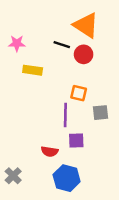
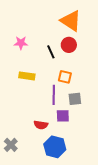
pink star: (17, 43) -> (21, 43), moved
black line: (62, 45) -> (51, 52), moved, turned 48
yellow rectangle: (33, 70) -> (27, 76), moved
gray square: (101, 113) -> (75, 99), moved

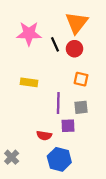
orange triangle: (71, 21) -> (77, 23), turned 35
pink star: (21, 43) -> (29, 34), moved, size x1.6
black line: (51, 52) -> (55, 44), moved
orange square: (65, 77) -> (81, 79), moved

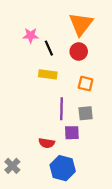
pink star: (29, 34) -> (31, 35), size x0.6
black line: (55, 44) -> (49, 48), moved
yellow rectangle: (29, 82) -> (48, 74), moved

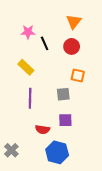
orange triangle: (81, 24) -> (74, 22), size x0.7
yellow rectangle: (48, 74) -> (26, 67), moved, turned 35
purple line: (62, 109) -> (30, 98), moved
gray square: (86, 113) -> (63, 94), moved

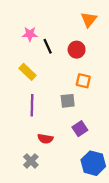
orange triangle: (74, 22) -> (89, 20), moved
purple square: (65, 120) -> (80, 129), moved, turned -32
gray cross: (11, 150) -> (31, 161), moved
blue hexagon: (57, 152) -> (93, 163), moved

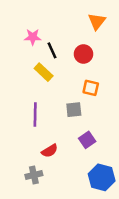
yellow rectangle: (28, 72) -> (44, 72), moved
red semicircle: (45, 139) -> (50, 151), turned -40
gray cross: (31, 161) -> (34, 175), turned 32

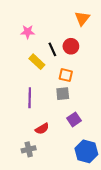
black line: (52, 50) -> (52, 49), moved
orange square: (91, 88) -> (66, 75), moved

